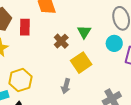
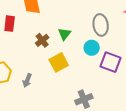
gray arrow: (66, 86) -> (27, 80), moved

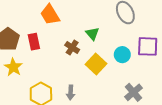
cyan circle: (92, 48) -> (122, 55), moved

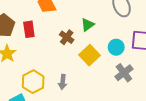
green triangle: (92, 34) -> (88, 25), turned 32
gray cross: (133, 92) -> (124, 73), moved

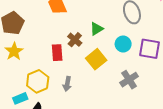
red rectangle: (29, 29) -> (57, 53), moved
cyan circle: (116, 47) -> (123, 44), moved

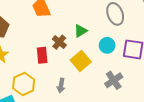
gray arrow: (67, 84) -> (61, 86), moved

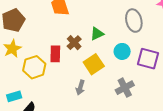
yellow hexagon: (24, 84) -> (34, 67), moved
gray arrow: (61, 86) -> (80, 87), moved

